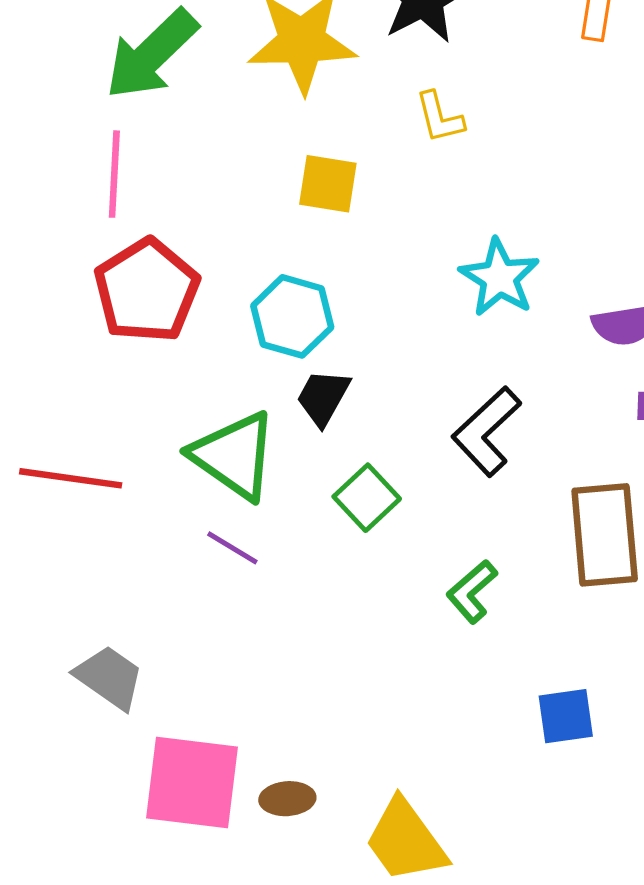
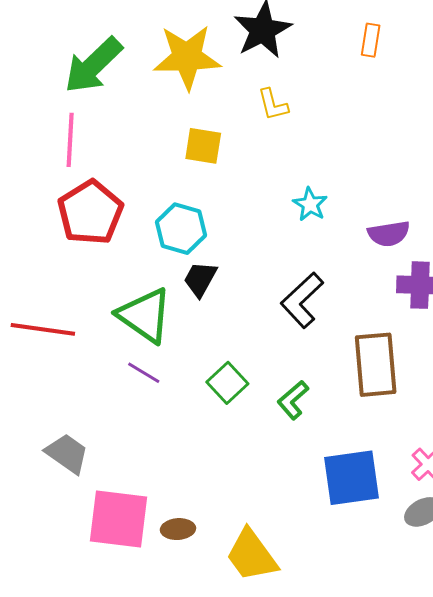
cyan star: (499, 278) -> (310, 204), size x0.7
green square: (367, 498) -> (227, 383), moved
blue square: (566, 716) -> (351, 478), size x1.6

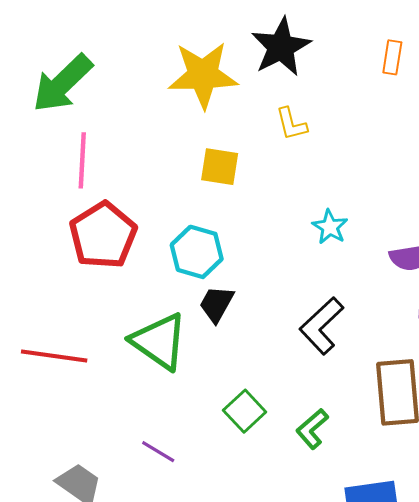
green arrow: (93, 65) -> (62, 83), moved
purple line: (144, 373) -> (158, 452), moved

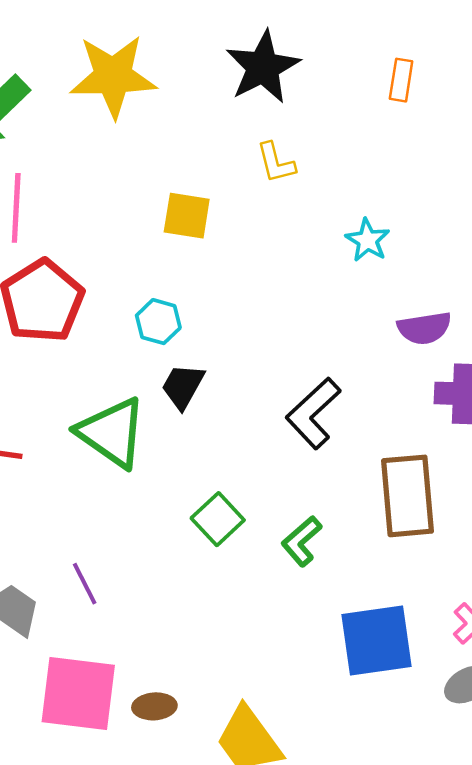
yellow star: (203, 75) -> (113, 76), moved
cyan star: (330, 227) -> (368, 240), moved
cyan hexagon: (197, 252) -> (158, 322), size x0.7
purple line: (158, 452) -> (85, 584), moved, turned 32

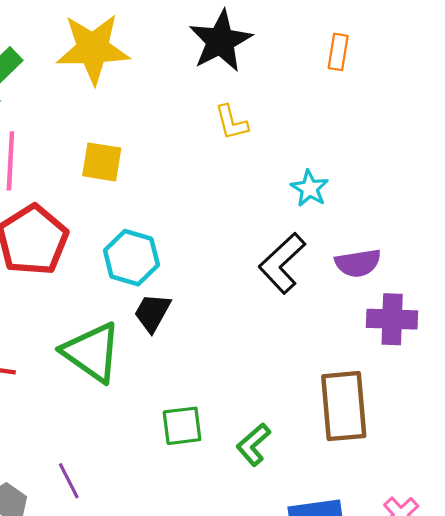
yellow square: (187, 216) -> (102, 162), moved
cyan hexagon: (158, 322) -> (131, 258), size x1.4
black L-shape: (313, 413) -> (282, 263), moved
green square: (218, 519) -> (182, 426), turned 36

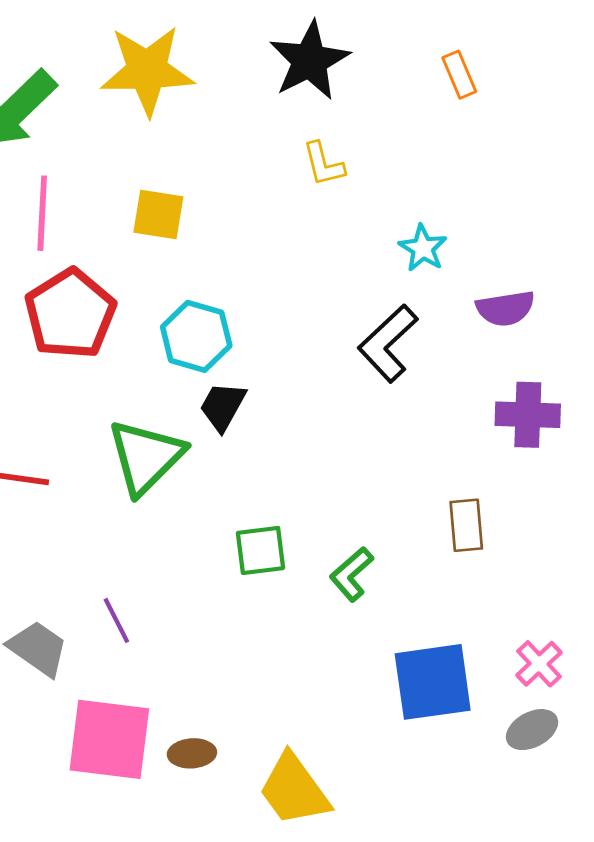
orange rectangle: (338, 52) -> (459, 75), turned -32
purple semicircle: (358, 263) -> (505, 308), moved
green triangle: (92, 352) -> (146, 457), turned 40
brown rectangle: (344, 406) -> (466, 525), size x0.6

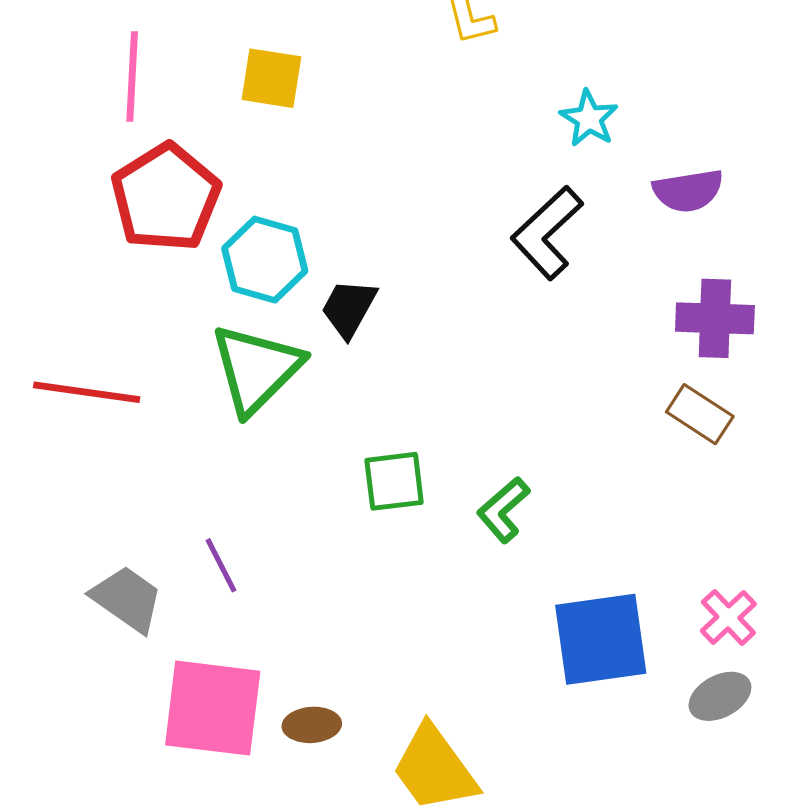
cyan hexagon: (196, 336) -> (265, 260), moved
brown rectangle: (466, 525) -> (700, 414), moved, turned -52

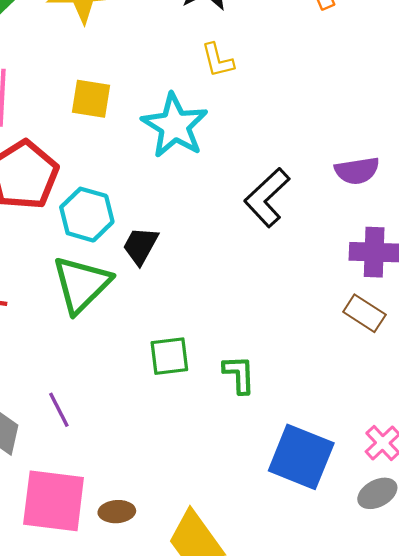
cyan star: (589, 118) -> (175, 126), moved, size x1.8
green L-shape: (503, 510) -> (239, 374), turned 129
blue square: (601, 639) -> (301, 457), turned 30

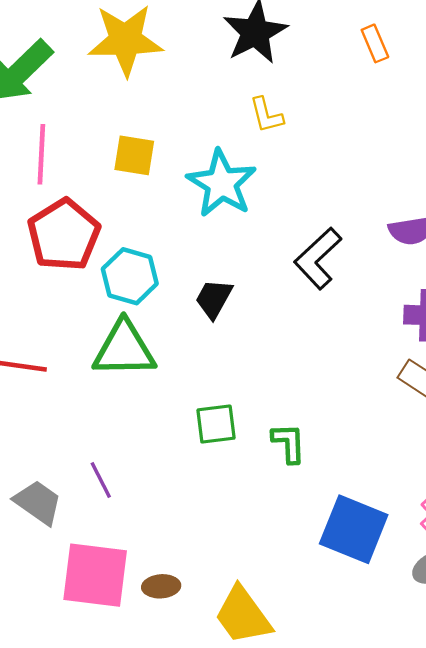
black trapezoid: (140, 246) -> (214, 299), moved
green triangle: (81, 284) -> (124, 349), turned 44

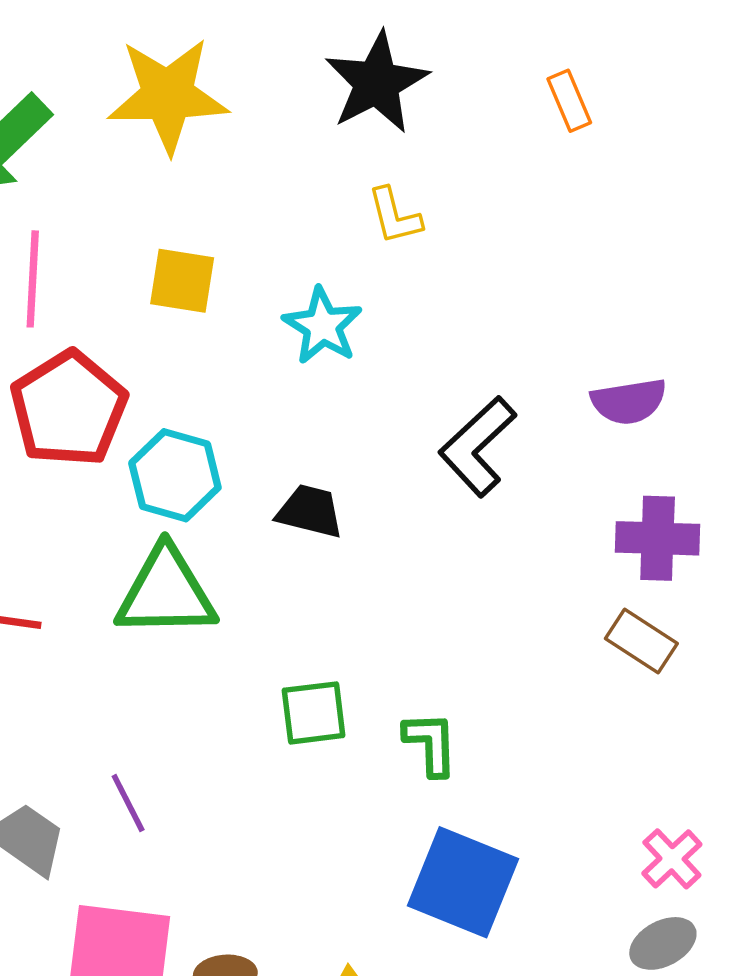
cyan star: (222, 183) -> (323, 326), size x0.7
black trapezoid: (214, 299) -> (310, 511), turned 75
blue square: (354, 529) -> (463, 882), moved

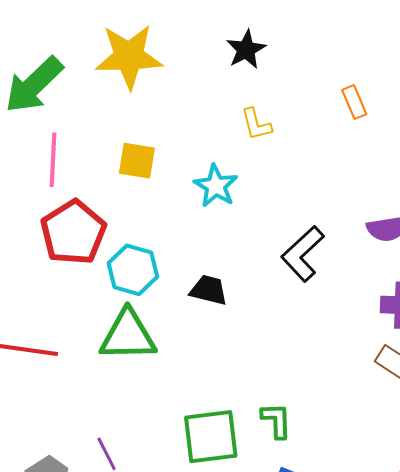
black star: (377, 83) -> (246, 49), size x0.7
orange rectangle: (569, 101) -> (354, 102), moved
green square: (314, 713) -> (211, 437), moved, size x1.5

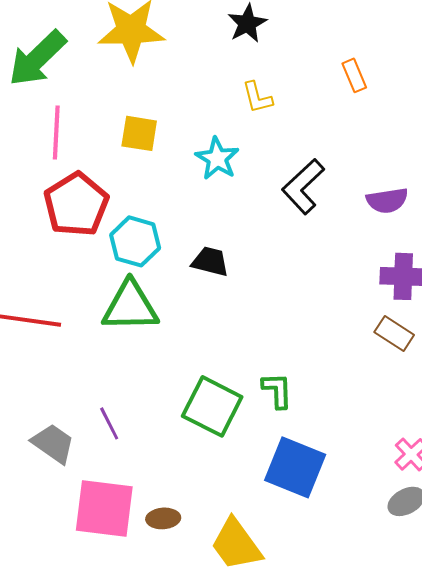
black L-shape: (303, 254) -> (303, 186), moved
green square: (211, 437) -> (212, 406), turned 34

